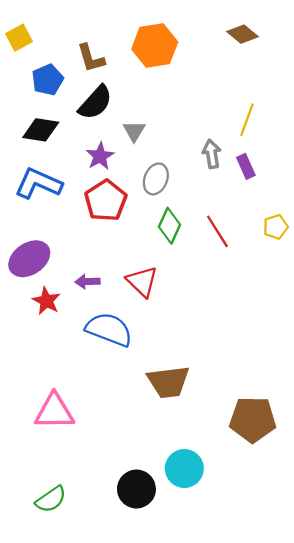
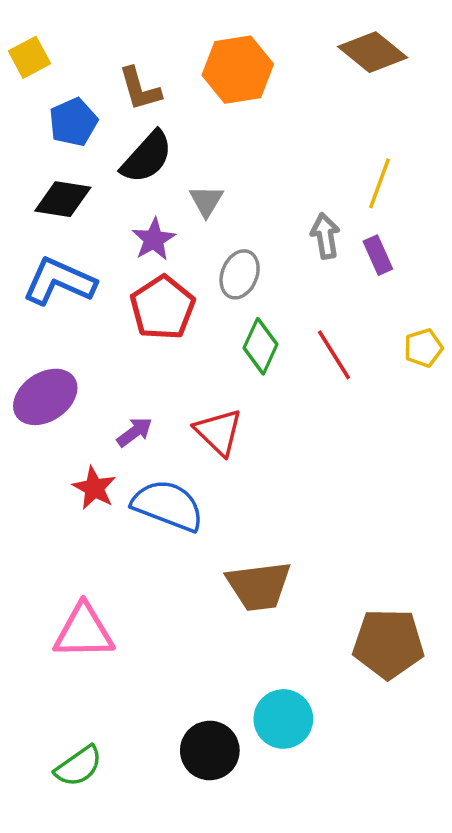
brown diamond: (242, 34) -> (373, 52), size x1.4
purple arrow: (87, 282) -> (135, 432), turned 145
red star: (46, 301) -> (94, 488), moved

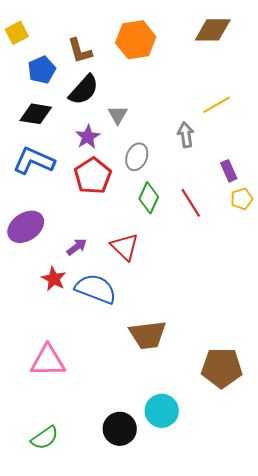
brown diamond: (373, 52) -> (213, 30), turned -39
yellow line: (380, 183) -> (217, 105), turned 40
purple rectangle: (378, 255) -> (229, 171), moved

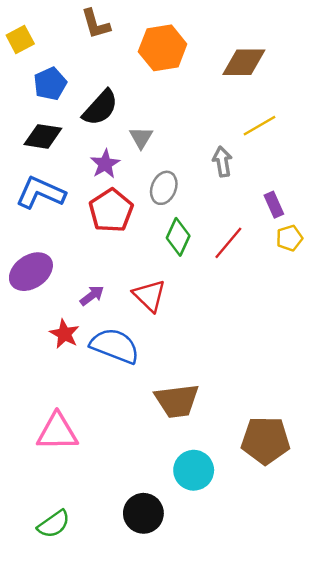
brown diamond: (213, 30) -> (244, 62), moved
brown L-shape: (80, 51) -> (96, 24), moved
red line: (191, 203) -> (228, 243), turned 72
cyan circle: (162, 411) -> (194, 470), moved

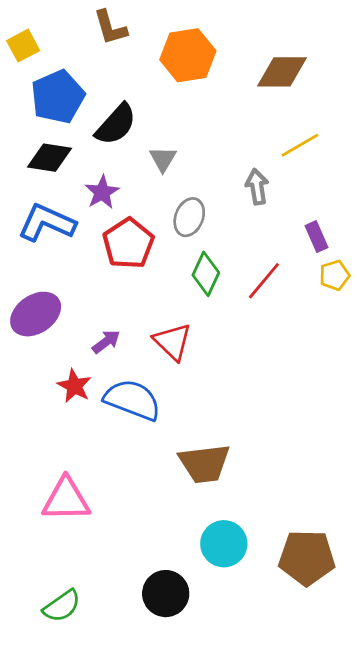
blue pentagon: (50, 84) -> (58, 97), size x1.4
purple star: (105, 164) -> (102, 192), moved
brown pentagon: (265, 440) -> (307, 558), moved

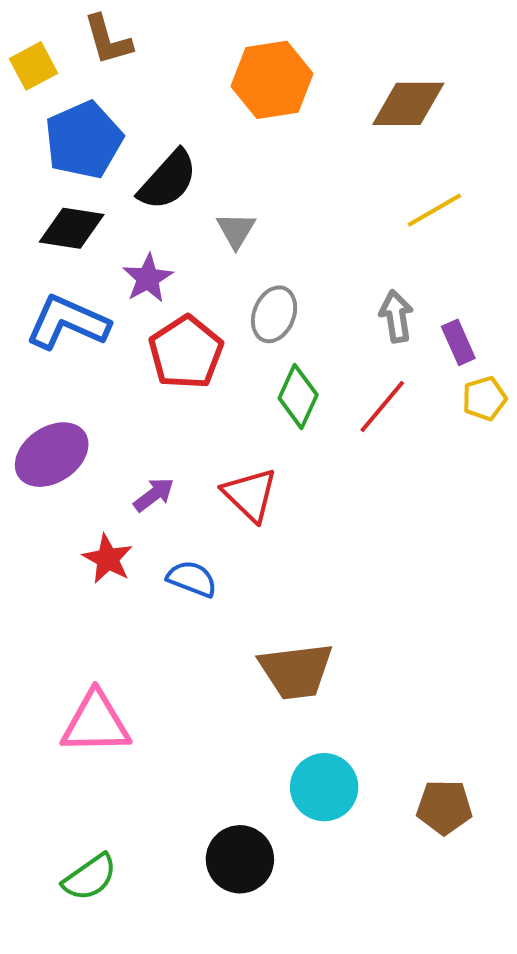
brown L-shape: (110, 28) -> (108, 40), moved
gray arrow: (257, 187) -> (396, 316), moved
blue semicircle: (132, 400) -> (192, 579), size x0.6
brown pentagon: (307, 558) -> (444, 807), size x0.7

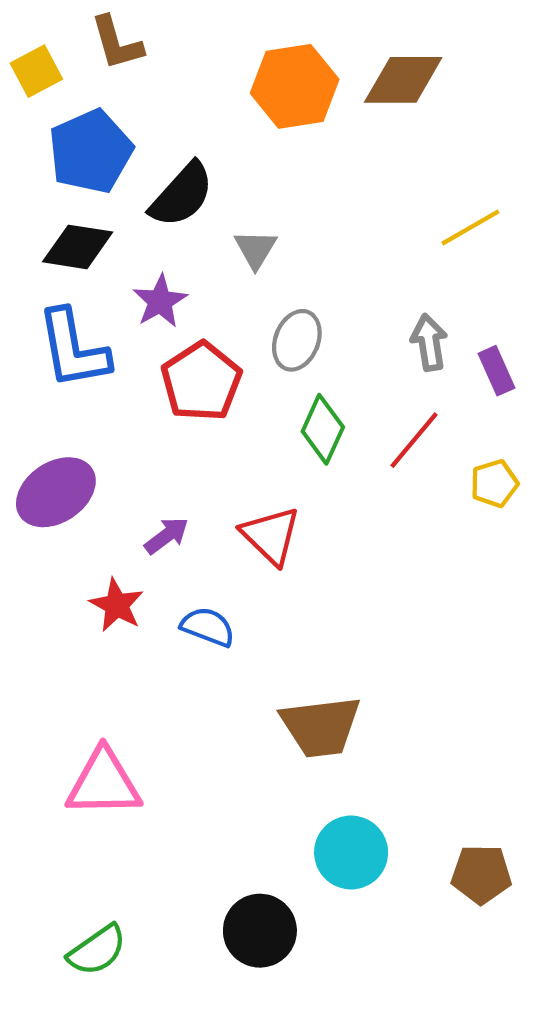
brown diamond: (408, 104) -> (403, 80), moved
blue L-shape: (68, 322) -> (73, 349), turned -124
yellow pentagon: (484, 398) -> (494, 484), moved

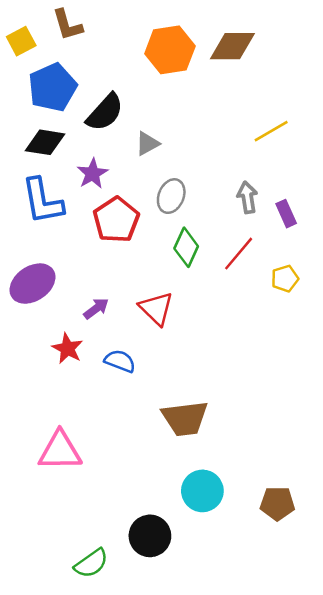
gray triangle: (256, 249) -> (147, 144), turned 30
green semicircle: (97, 950) -> (91, 563), moved

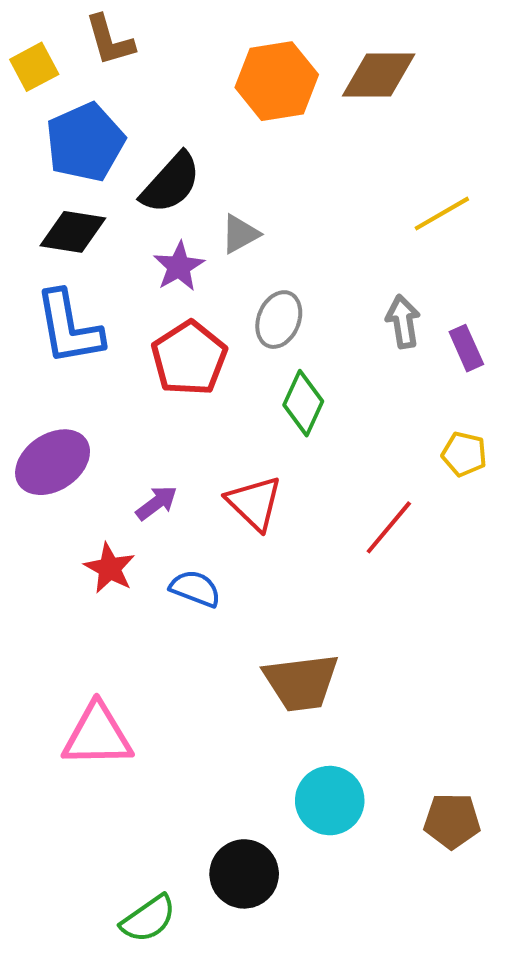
purple star: (92, 174) -> (179, 267), moved
red line: (239, 254) -> (389, 527), moved
yellow pentagon: (285, 279) -> (464, 454), turned 30

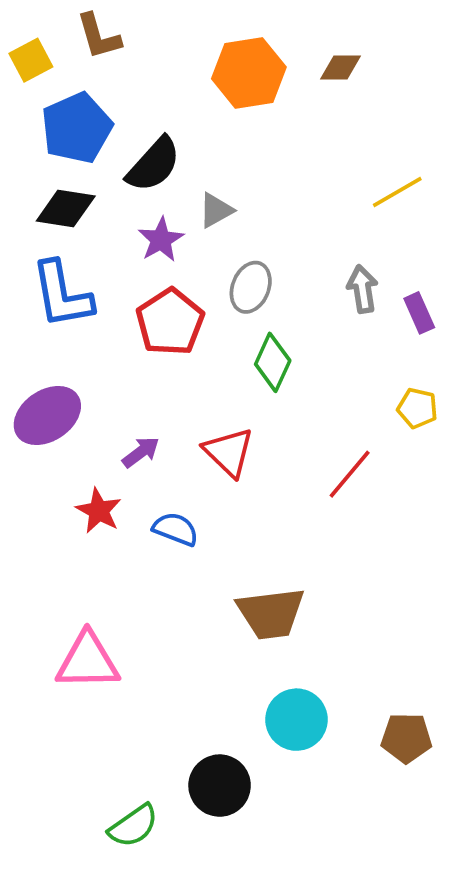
brown diamond: (379, 75) -> (340, 67), size x0.6

